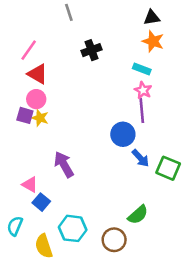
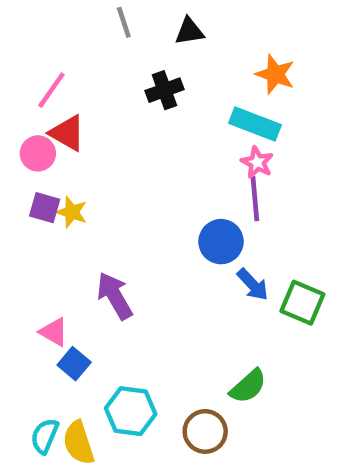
black triangle: (152, 17) -> (189, 31), moved
cyan rectangle: (142, 69) -> (255, 124), size x1.5
pink circle: (36, 99) -> (38, 153), moved
cyan semicircle: (15, 226) -> (45, 436), moved

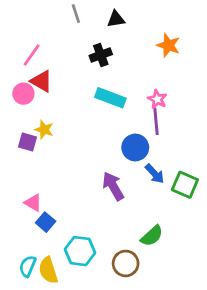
cyan rectangle: (255, 124) -> (110, 98), moved
purple square: (45, 208) -> (28, 142), moved
purple arrow: (115, 296) -> (113, 186), moved

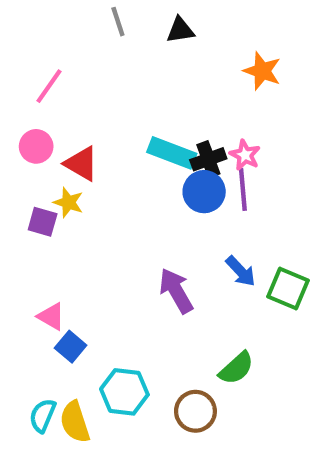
black cross: (101, 55) -> (208, 159), moved
red triangle: (41, 81) -> (81, 164), moved
blue circle: (135, 147) -> (204, 192), moved

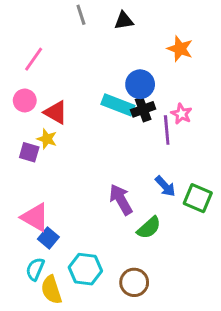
pink star: (245, 155) -> (181, 114), moved
blue circle: (204, 192) -> (140, 84), moved
pink triangle: (51, 316) -> (35, 217), size x1.5
green semicircle: (236, 368) -> (149, 228), moved
cyan semicircle: (43, 416) -> (35, 269), moved

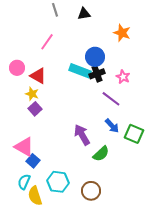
pink line: (34, 59) -> (47, 42), moved
purple line: (167, 130) -> (111, 99), moved, turned -48
purple square: (29, 152) -> (35, 109), moved, turned 32

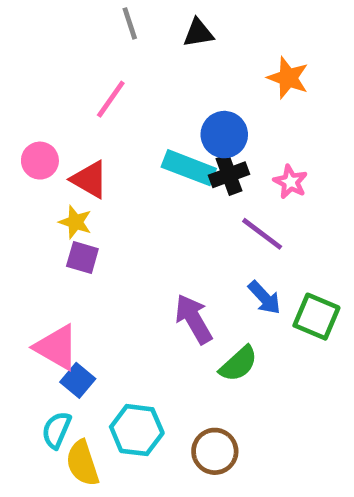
purple square: (35, 109) -> (82, 257), turned -32

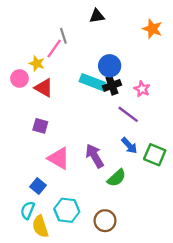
gray line: (130, 23) -> (63, 36), moved
orange star: (288, 78) -> (152, 29), moved
yellow star: (75, 222) -> (37, 63), moved
pink triangle: (56, 347) -> (59, 158), moved

